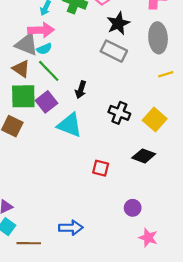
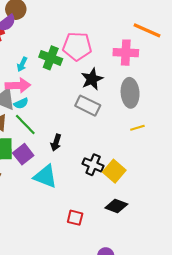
yellow square: (155, 119) -> (114, 171), moved

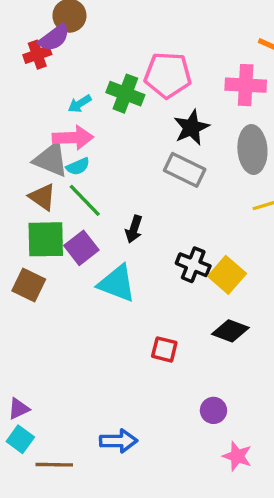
cyan arrow: (22, 64) -> (80, 104), turned 32

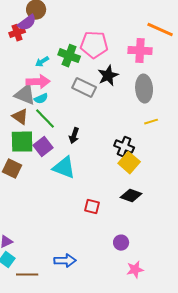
gray rectangle: (185, 170) -> (84, 88), moved
black cross: (193, 265) -> (124, 147), moved
pink star: (237, 456) -> (135, 270), turned -30

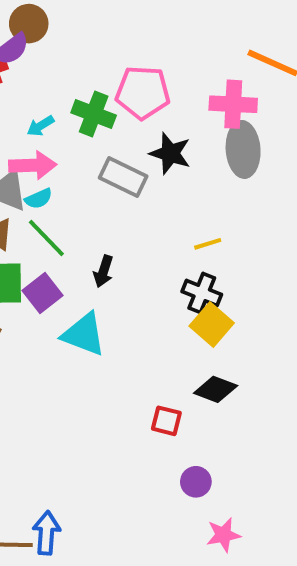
black star: (108, 76) -> (170, 153), turned -30
gray ellipse: (144, 89) -> (243, 149), moved
yellow line: (151, 122) -> (208, 244), moved
red square: (92, 207) -> (166, 421), moved
blue arrow: (65, 261) -> (46, 533), moved, turned -85

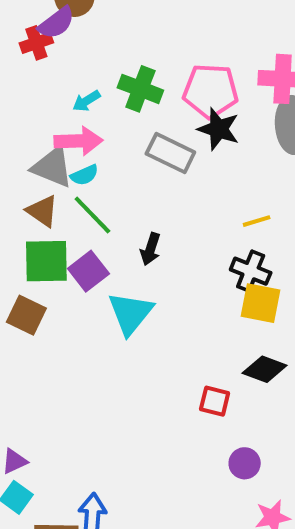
pink pentagon: (143, 92) -> (211, 91), moved
yellow square: (212, 324) -> (261, 303), turned -30
cyan triangle: (84, 334) -> (130, 313), turned 48

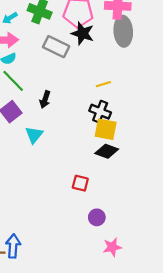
cyan triangle: (130, 313) -> (34, 135), size x0.7
black diamond: (265, 369) -> (107, 151), moved

